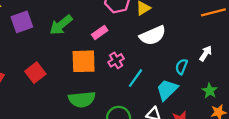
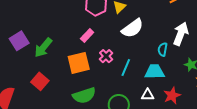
green arrow: (61, 25) -> (43, 48), moved
white arrow: (206, 53) -> (181, 34), size x1.6
cyan trapezoid: (167, 90) -> (155, 72), turned 55

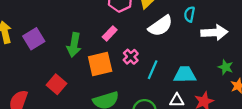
white arrow: (181, 34) -> (214, 32), turned 65
green arrow: (43, 48) -> (74, 45), moved, turned -30
cyan semicircle: (163, 49) -> (189, 14), moved

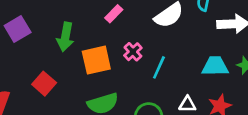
pink rectangle: (110, 33) -> (114, 14), moved
cyan trapezoid: (185, 75) -> (215, 66), moved

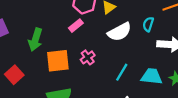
cyan line: (159, 67) -> (122, 72), moved

